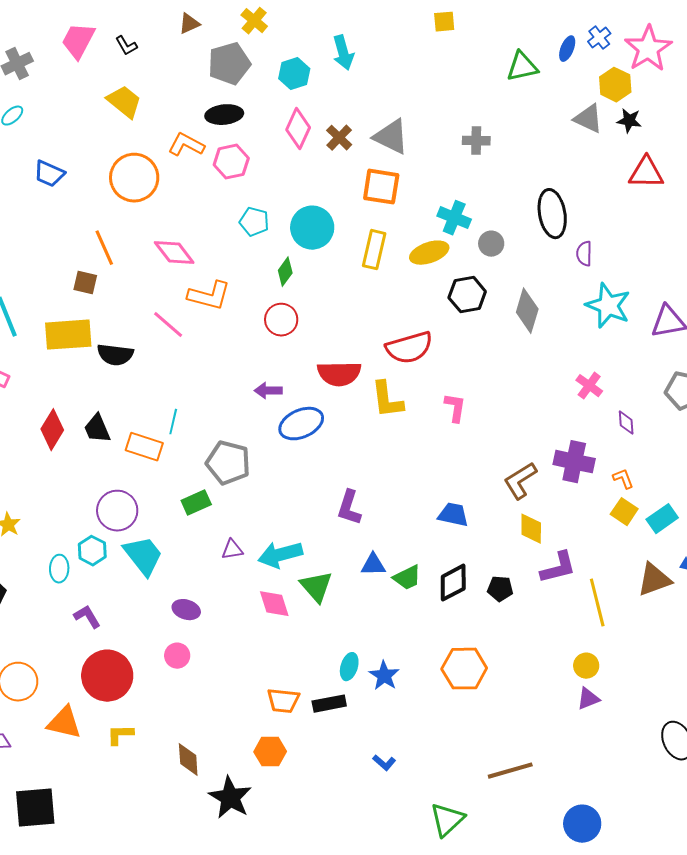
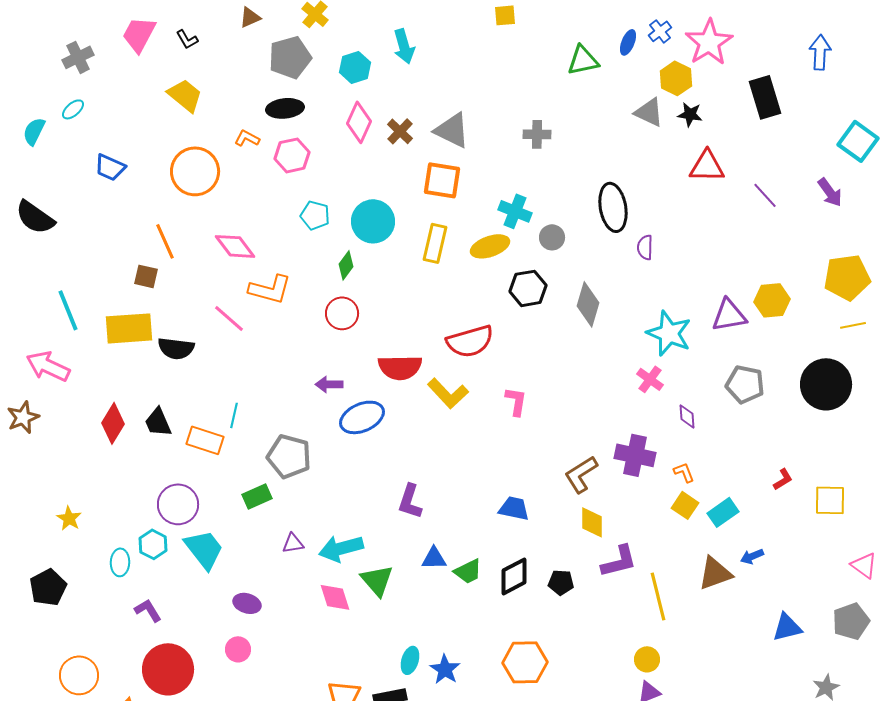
orange L-shape: (186, 145) -> (247, 138), size x0.7
cyan star: (608, 306) -> (669, 333), moved
yellow L-shape: (387, 400) -> (448, 393), turned -36

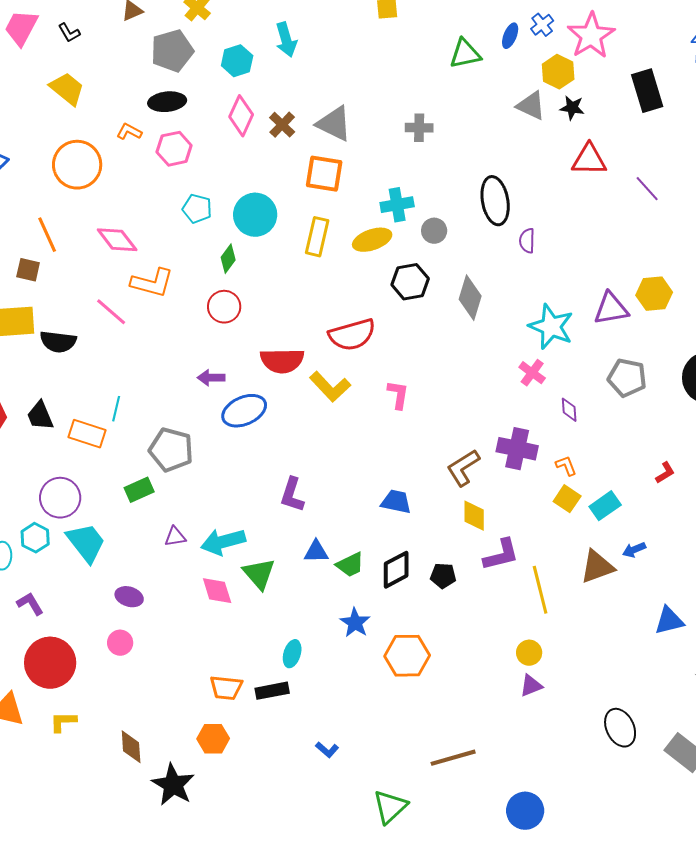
cyan cross: (515, 211) -> (397, 205), turned -32
blue star: (445, 669) -> (355, 623), moved

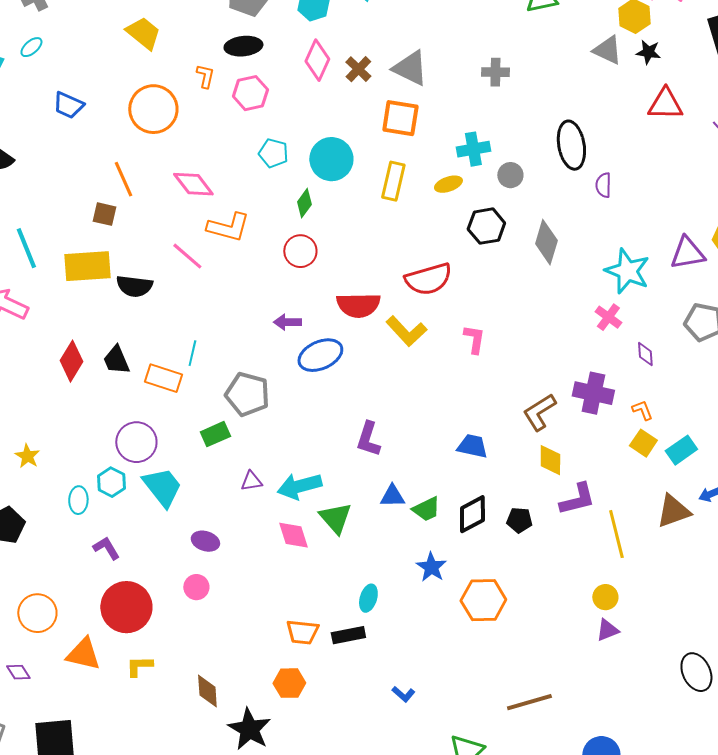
orange L-shape: (129, 132) -> (205, 76), turned 75
yellow ellipse: (372, 240) -> (448, 184), size x0.7

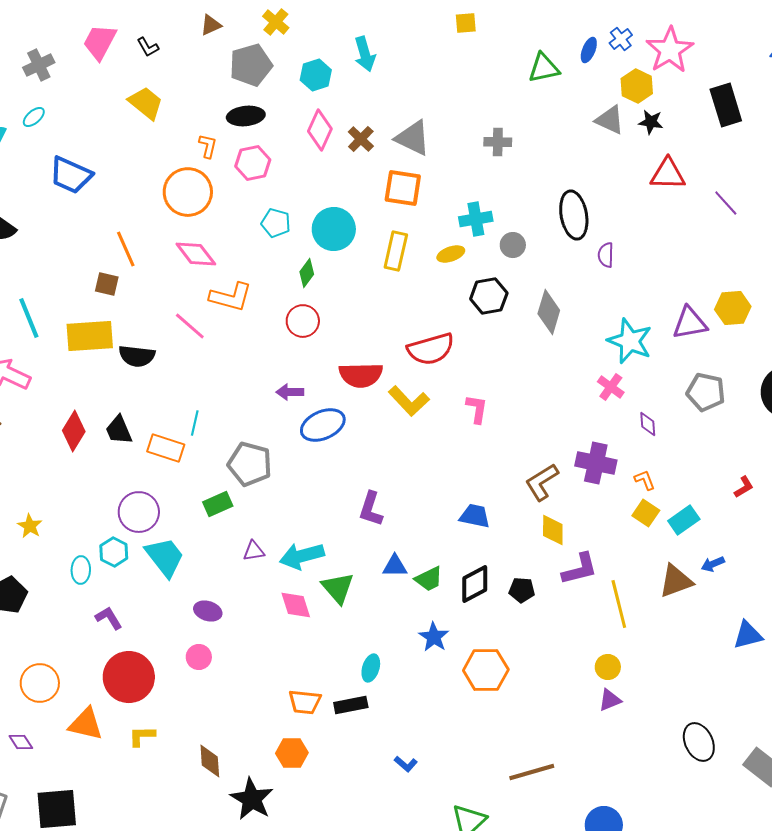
blue trapezoid: (68, 105) -> (71, 175), size x1.4
orange circle: (153, 109) -> (188, 192), moved

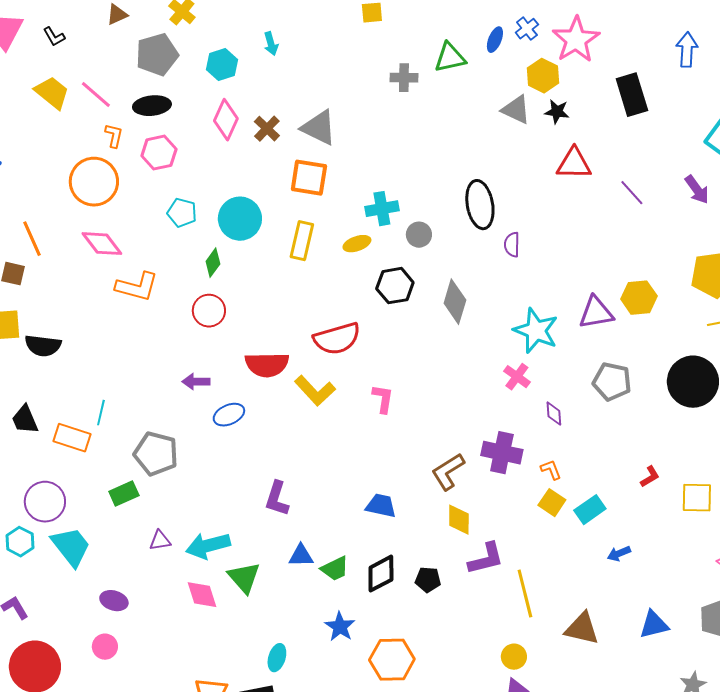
cyan arrow: (365, 54) -> (271, 44), size x0.7
gray cross: (498, 142) -> (404, 78), moved
pink line: (190, 326) -> (96, 95), moved
blue ellipse: (323, 425) -> (229, 415), size x0.7
brown triangle: (676, 581) -> (582, 629), moved, turned 33

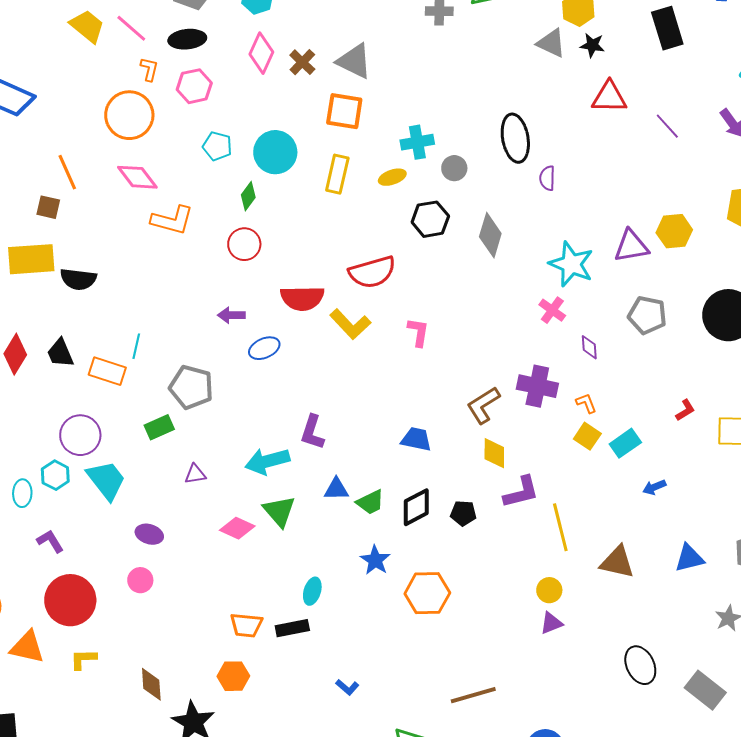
cyan arrow: (208, 546) -> (267, 461), moved
pink diamond: (202, 595) -> (237, 528), turned -48

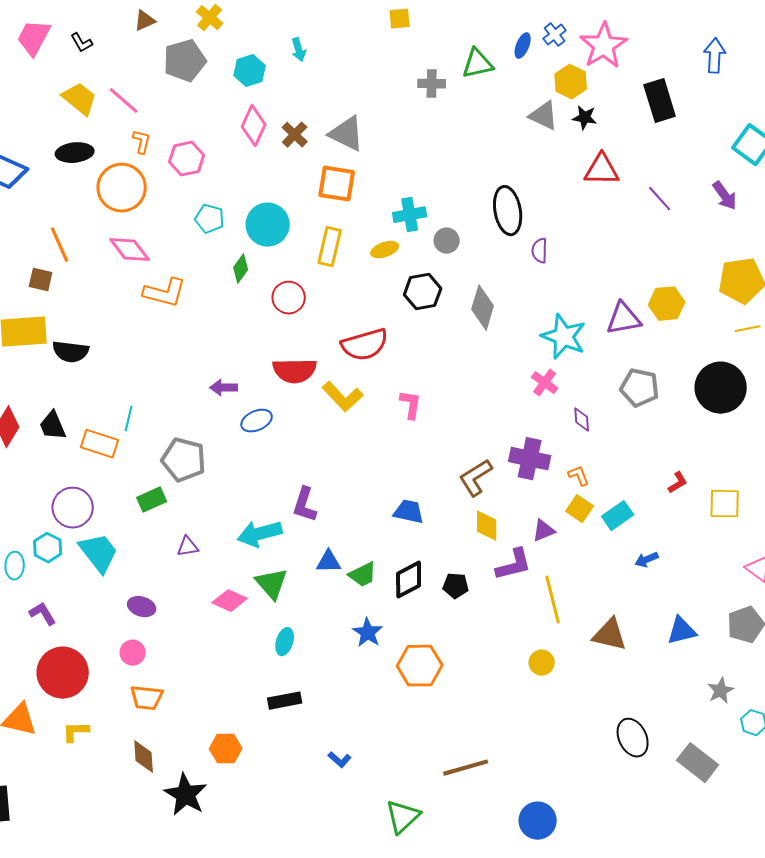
black ellipse: (187, 39) -> (75, 153), moved
red circle: (244, 244) -> (289, 298), moved
cyan ellipse: (312, 591) -> (285, 642), moved
purple triangle: (551, 623) -> (544, 531), moved
orange trapezoid: (246, 625) -> (147, 698), moved

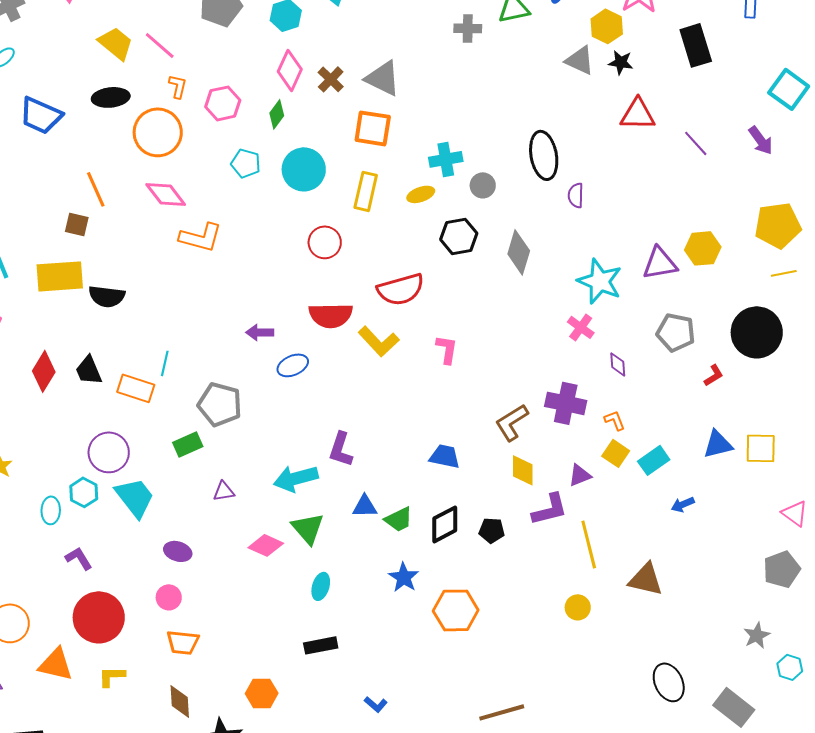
green diamond: (241, 269) -> (277, 114), moved
red L-shape: (678, 483) -> (714, 375), moved
blue triangle: (682, 631) -> (718, 444), moved

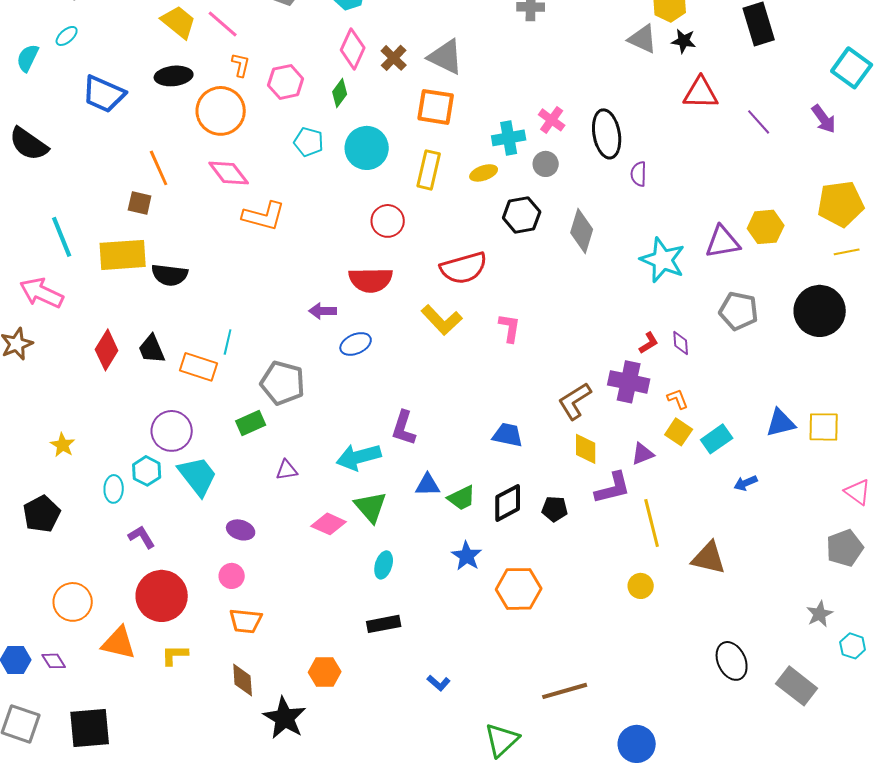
red semicircle: (331, 315) -> (371, 280), moved
pink cross: (581, 327) -> (552, 120), moved
red L-shape: (714, 375) -> (649, 343), moved

